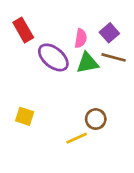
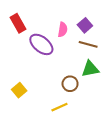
green triangle: (88, 63) -> (90, 69), moved
yellow square: (25, 116) -> (19, 90), turned 32
brown circle: (96, 119) -> (70, 84), moved

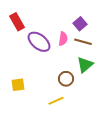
pink semicircle: (63, 30) -> (63, 39), moved
green triangle: (90, 69) -> (85, 65), turned -30
yellow square: (19, 90) -> (18, 85), turned 32

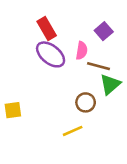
red rectangle: (17, 22) -> (47, 29), moved
brown line: (83, 42) -> (99, 66), moved
yellow square: (18, 85) -> (13, 110), moved

